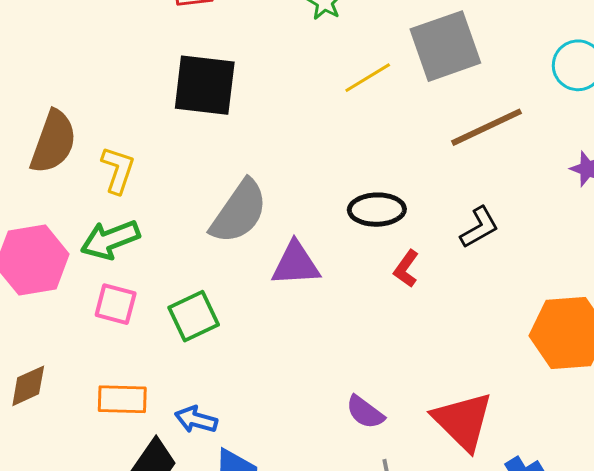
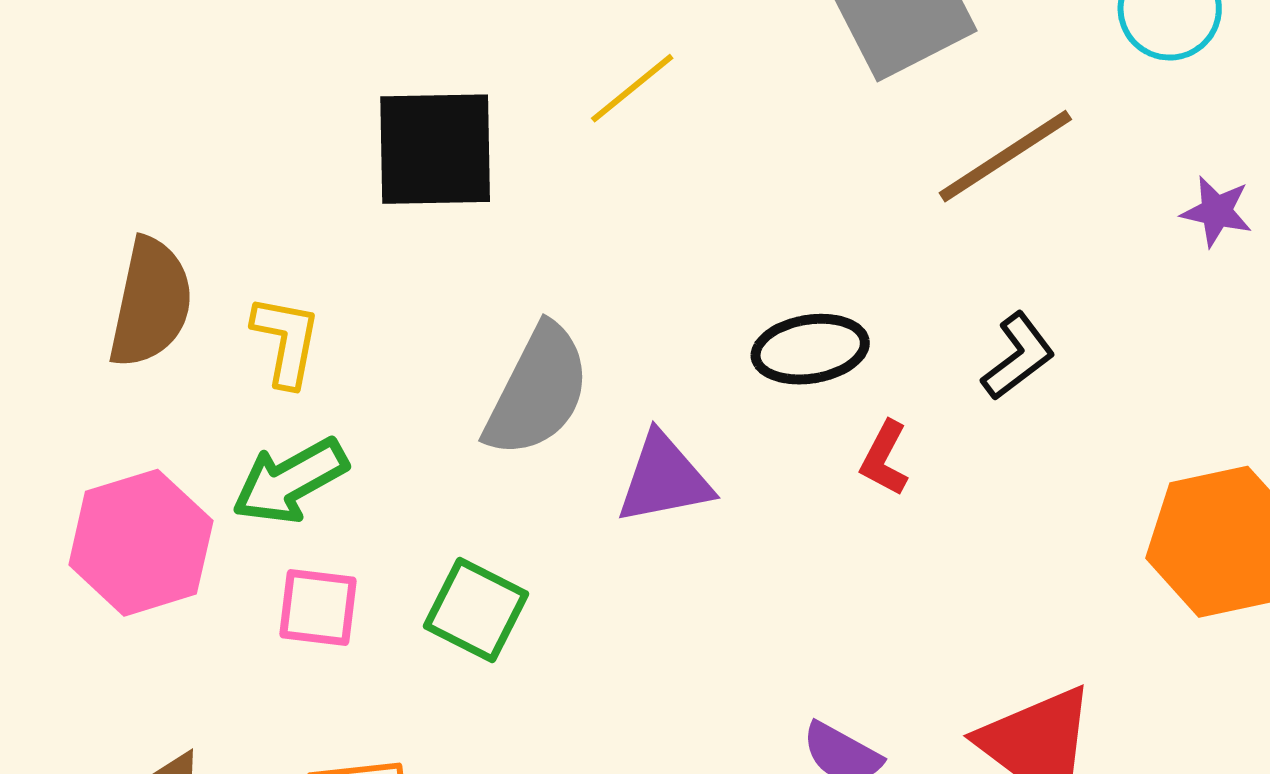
yellow line: (368, 78) -> (632, 88), moved
green square: (194, 316) -> (476, 610), turned -30

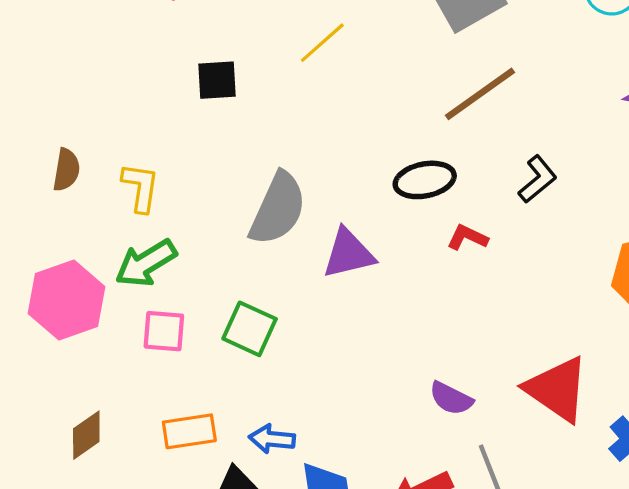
black square: (435, 149) -> (217, 80), size x0.6
brown line: (1005, 156) -> (480, 94), moved
brown semicircle: (151, 303) -> (66, 170), size x0.6
red L-shape: (885, 458) -> (467, 237), turned 90

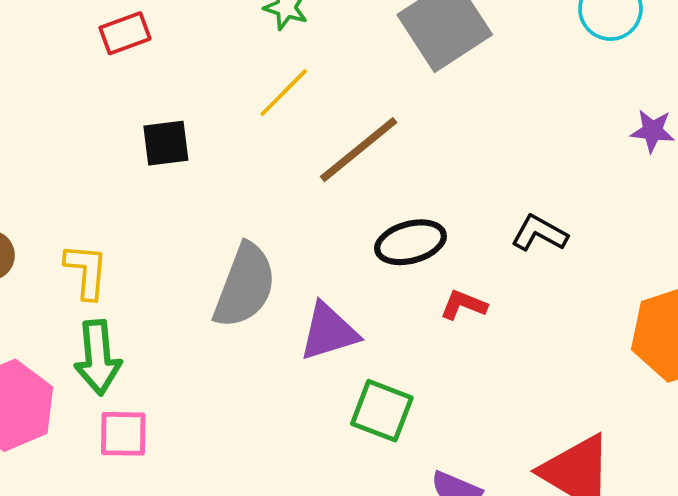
brown line: (480, 94) -> (359, 150), moved
black L-shape: (538, 179) -> (539, 233), turned -108
green arrow: (146, 263) -> (98, 357), turned -60
green square: (250, 329) -> (382, 411), moved

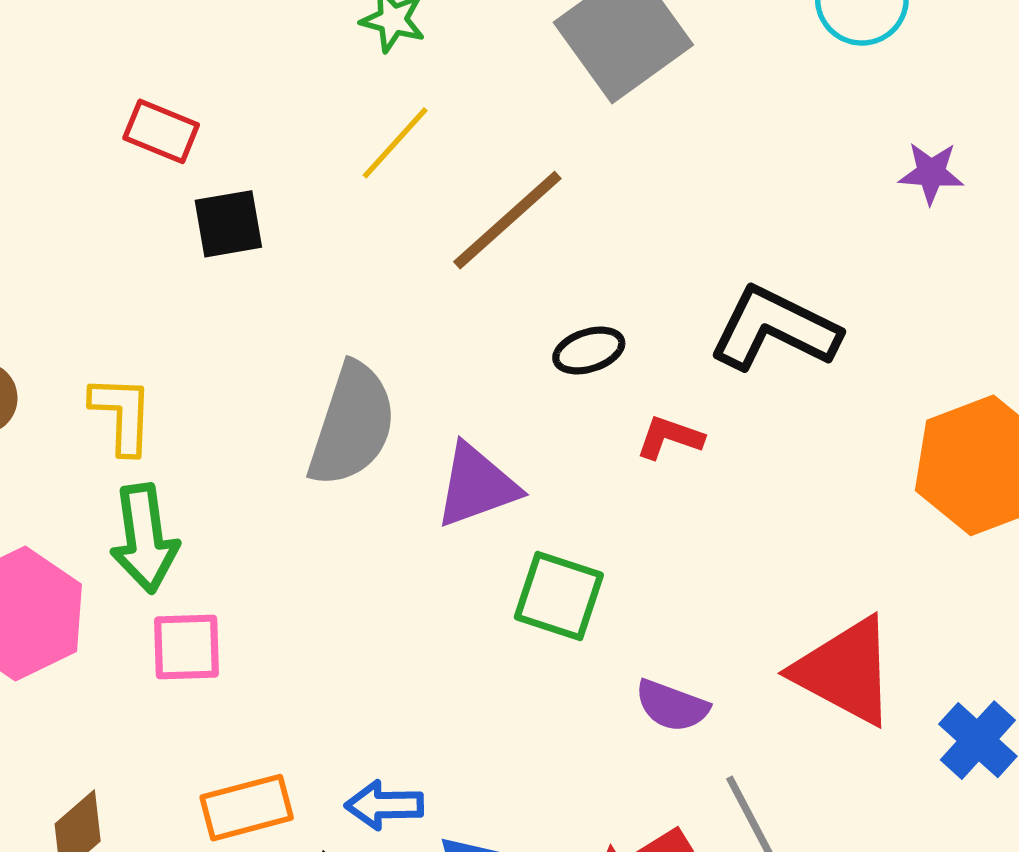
red rectangle: (125, 33) -> (161, 131), moved, turned 45
black L-shape: (539, 233) -> (775, 329), size x1.6
black ellipse: (411, 242) -> (589, 351), size x0.7

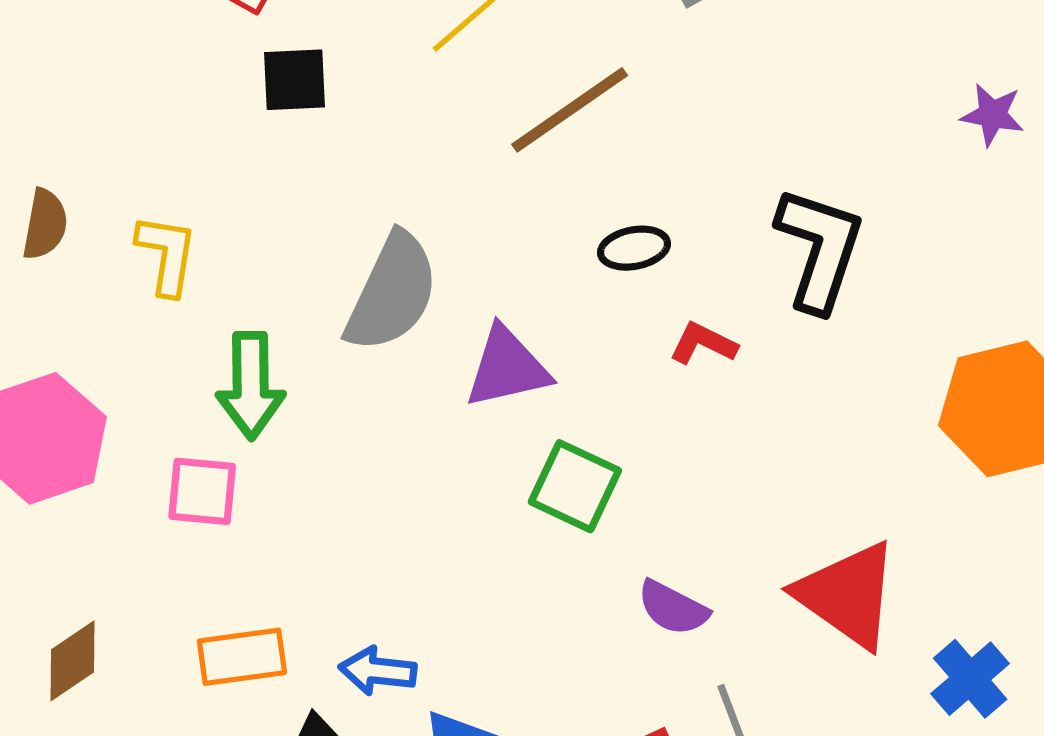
black L-shape: (775, 329) -> (820, 249), turned 75
green arrow: (144, 538) -> (251, 385), moved

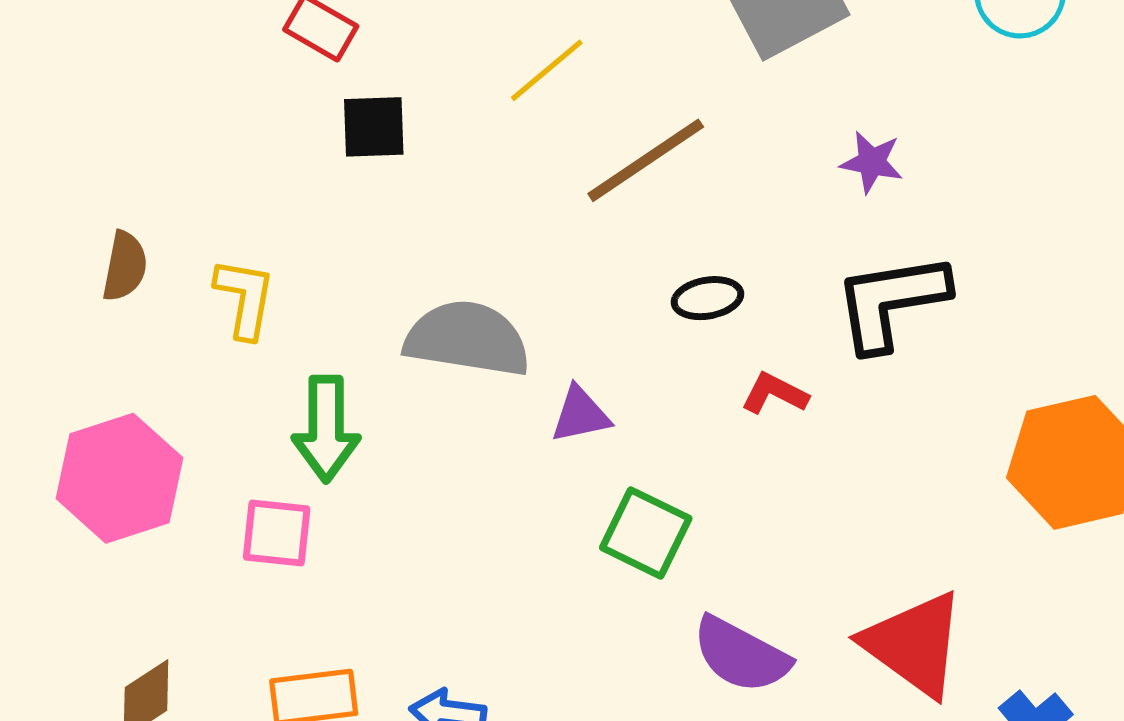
purple star: (992, 115) -> (872, 162), moved
black L-shape: (820, 249) -> (891, 302), turned -118
gray semicircle: (392, 293) -> (467, 339), turned -107
purple triangle: (507, 368) -> (580, 415), size x0.7
purple semicircle: (673, 608) -> (741, 655), size x1.4

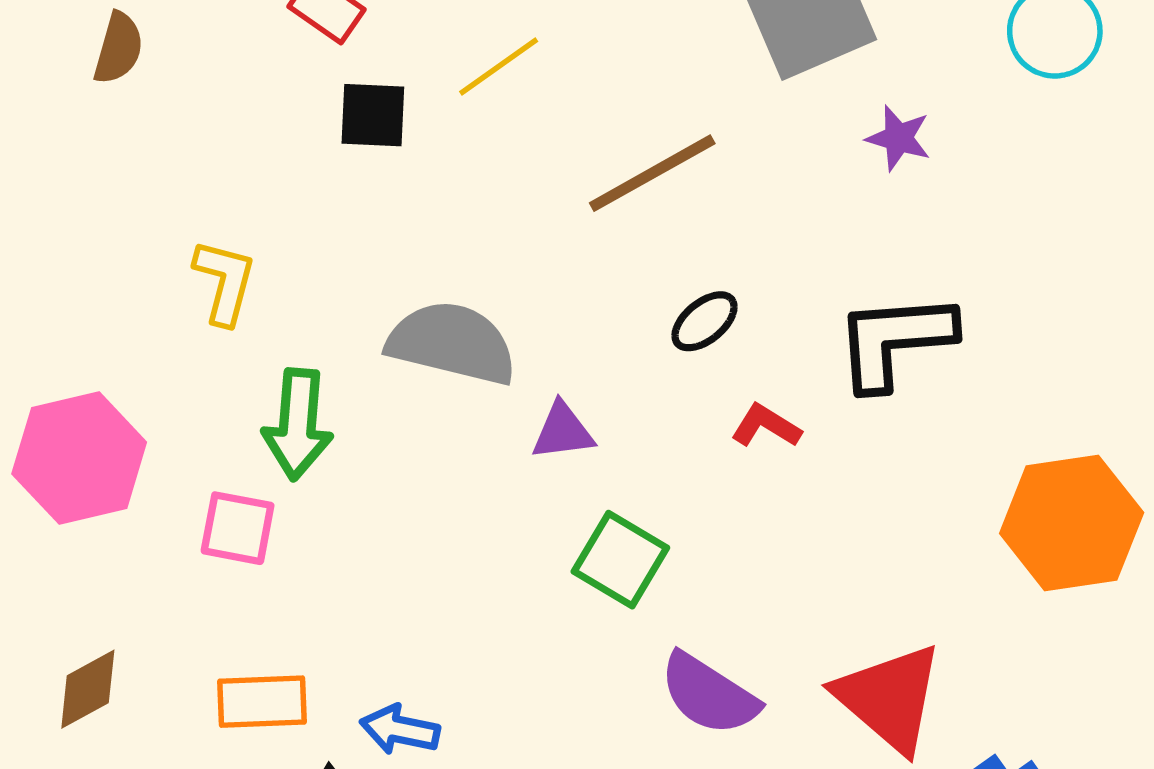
yellow line: (547, 70) -> (499, 66), moved
purple star: (872, 162) -> (898, 138), moved
brown semicircle: (125, 266) -> (118, 48), moved
black ellipse: (707, 298) -> (705, 321), turned -34

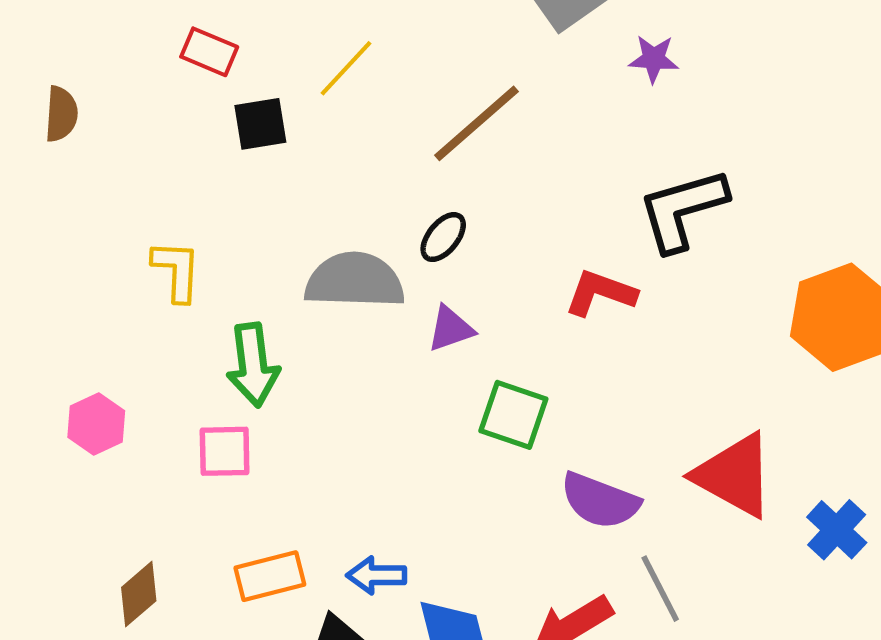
black ellipse: (705, 321) -> (443, 237), moved
red L-shape: (766, 426) -> (600, 293), size x1.4
pink hexagon: (79, 458) -> (96, 424), size x0.6

